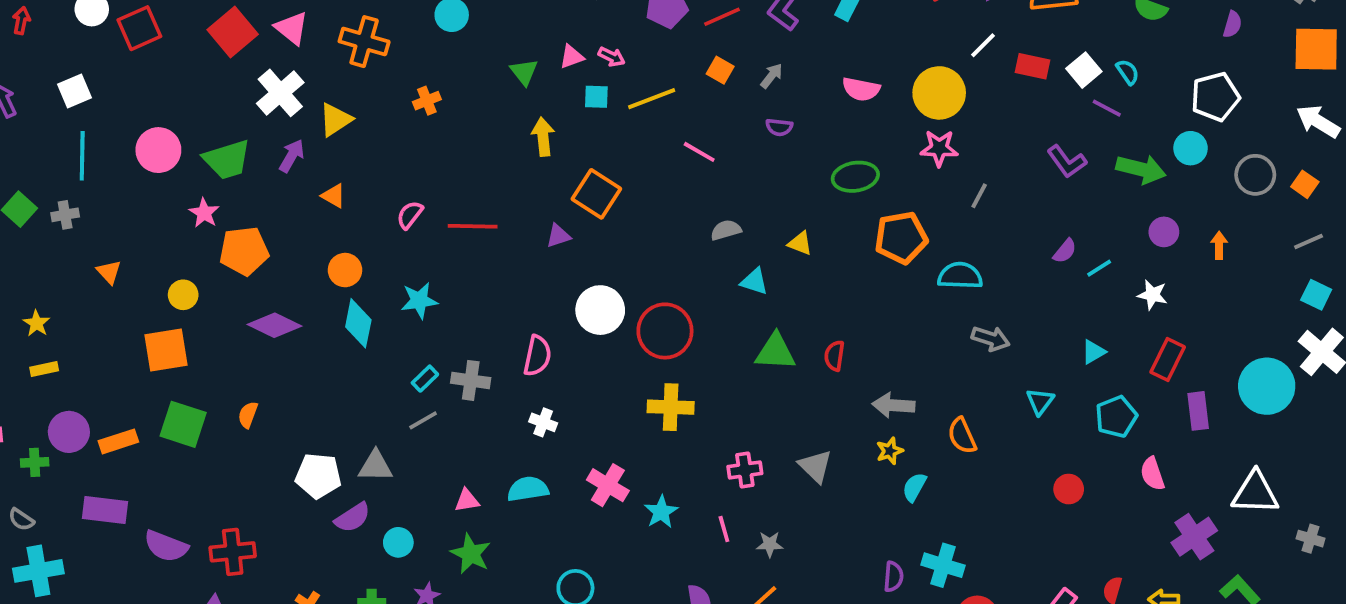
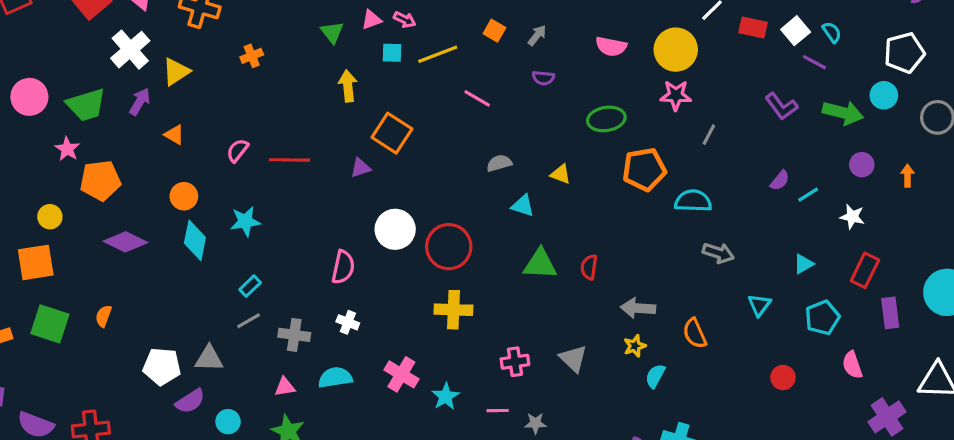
gray cross: (471, 380) -> (294, 335), moved
pink line: (724, 529) -> (498, 411), turned -75

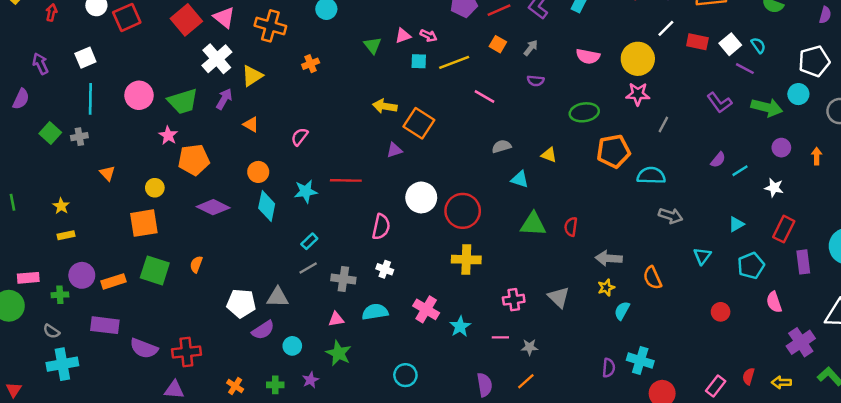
yellow arrow: (348, 86) -> (385, 106), moved, turned -75
red line: (290, 160) -> (346, 180), moved

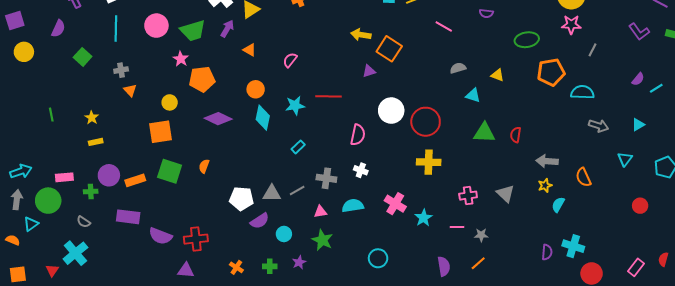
gray cross: (79, 137) -> (121, 70), moved
cyan triangle: (736, 224) -> (638, 125), moved
gray line: (308, 268) -> (297, 190), moved
cyan cross: (62, 364) -> (75, 253), moved, turned -30

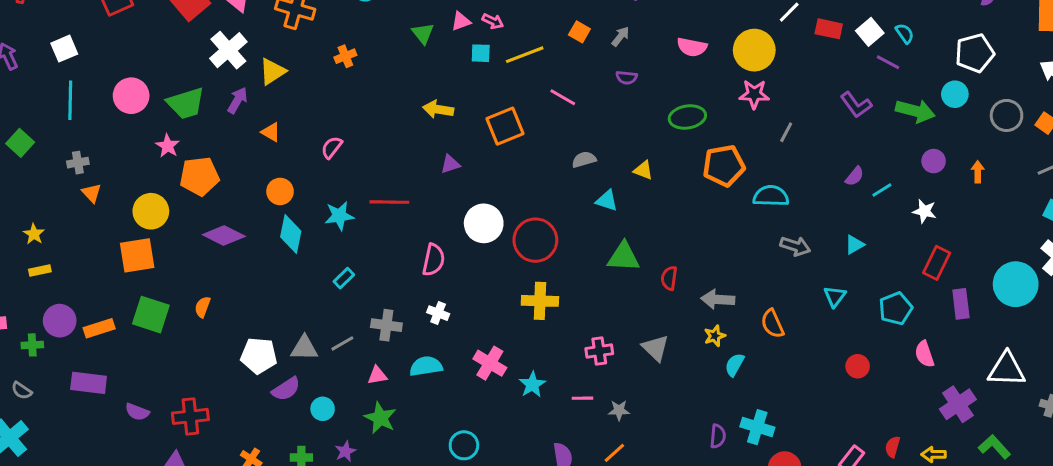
orange square: (389, 49) -> (505, 126), moved, turned 35
yellow circle: (170, 102) -> (151, 211), size x1.5
red semicircle: (516, 135) -> (669, 278), moved
purple semicircle: (160, 236) -> (137, 412), size x0.7

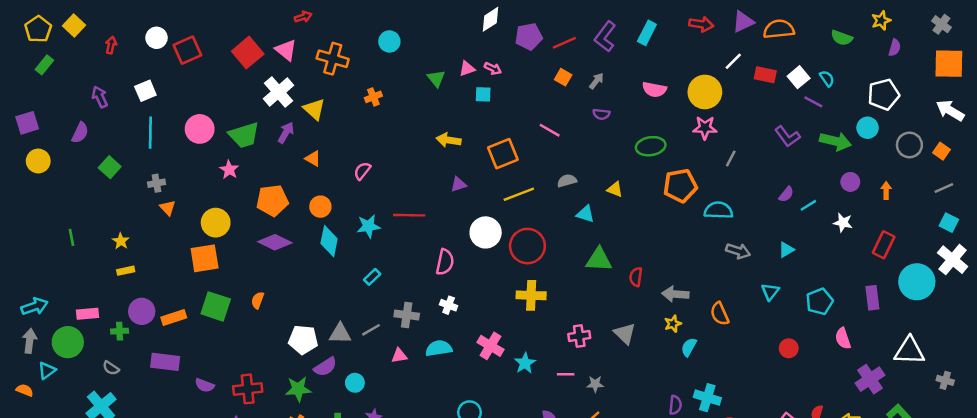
yellow line: (525, 55) -> (519, 194), moved
yellow triangle: (272, 71) -> (314, 109), turned -45
orange pentagon: (199, 176) -> (272, 200), moved
red rectangle: (937, 263) -> (884, 245), moved
green star: (380, 418) -> (298, 389), moved, turned -30

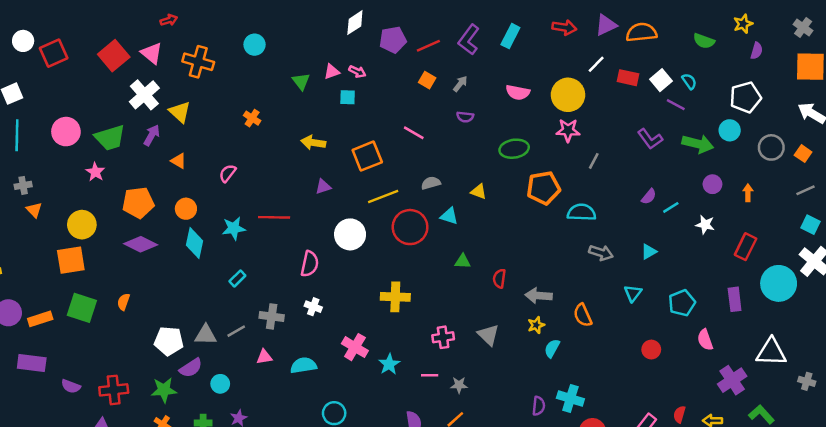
orange cross: (373, 97) -> (252, 118), moved, turned -35
red circle: (527, 246) -> (410, 227), moved
green triangle: (599, 260) -> (463, 261), size x0.6
cyan semicircle: (439, 348) -> (303, 365), moved

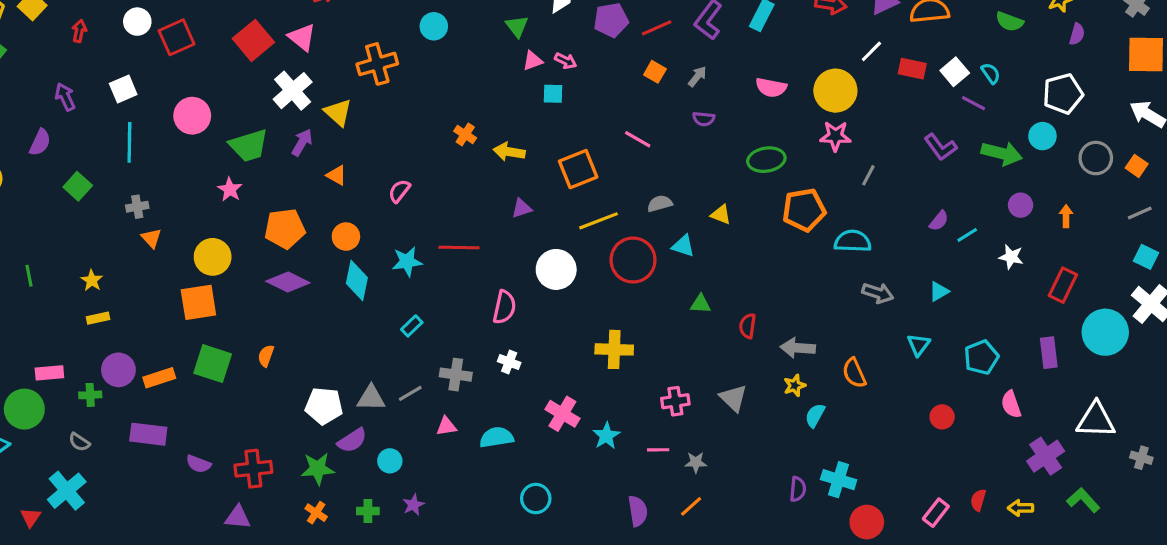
orange cross: (198, 62) -> (377, 64), moved, turned -32
green triangle: (301, 81) -> (517, 26), moved
orange cross: (252, 118) -> (465, 135), moved
pink circle: (66, 132) -> (192, 116), moved

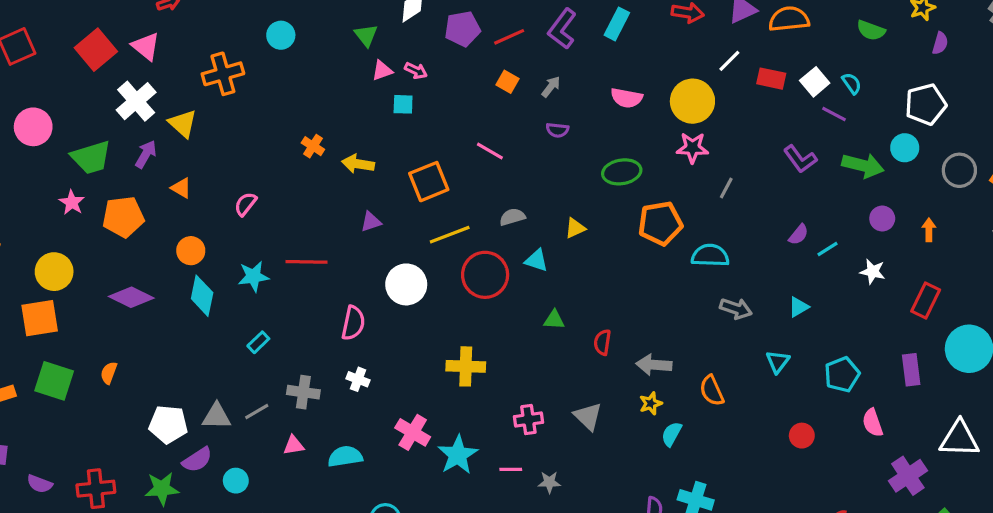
yellow triangle: (721, 215) -> (575, 228), turned -45
orange pentagon: (285, 229) -> (123, 217), moved
cyan star: (606, 436) -> (458, 455), size x1.4

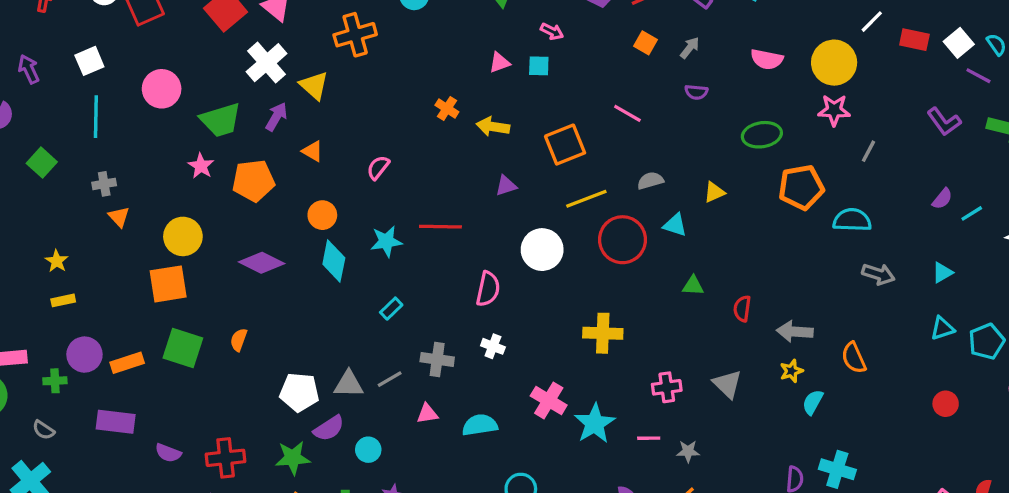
pink triangle: (382, 71) -> (499, 63), moved
cyan triangle: (778, 362) -> (942, 328), moved, turned 35

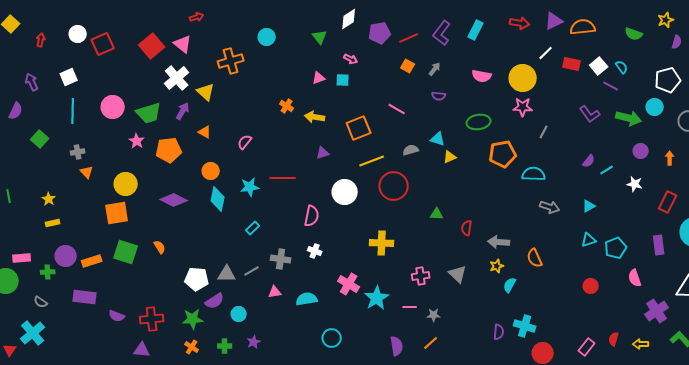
pink circle: (162, 89) -> (113, 107), moved
cyan triangle: (675, 225) -> (438, 139), moved
orange semicircle: (239, 340) -> (160, 247), turned 128

